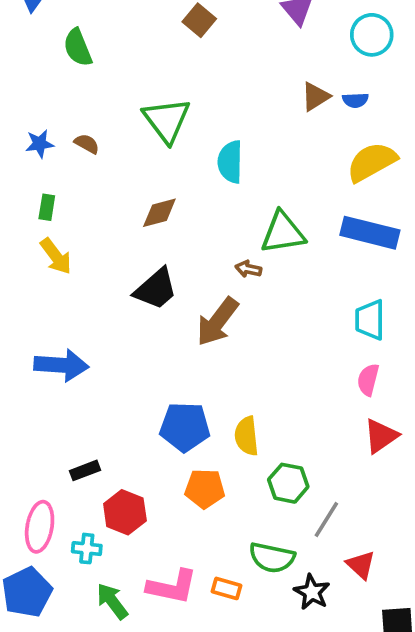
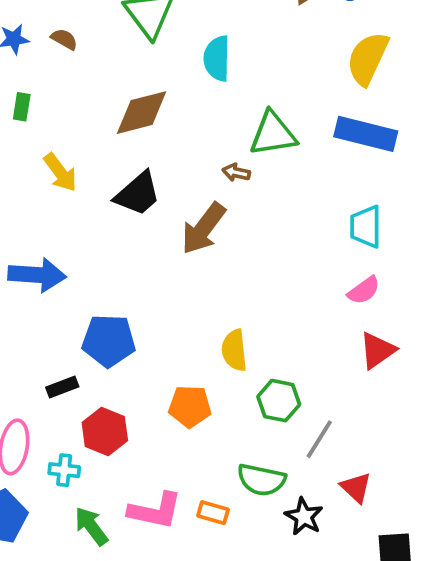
yellow semicircle: (372, 162) -> (368, 58), turned -36
brown diamond: (159, 213) -> (142, 113), size x1.4
yellow arrow: (56, 256) -> (60, 172), moved
pink semicircle: (368, 380) -> (364, 290), turned -140
blue pentagon: (185, 427) -> (109, 341), moved

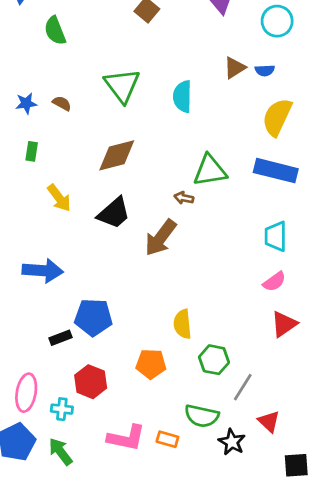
cyan semicircle: (217, 58) -> (182, 96), moved
black rectangle: (62, 387) -> (60, 338), moved
green arrow: (91, 526) -> (60, 452), moved

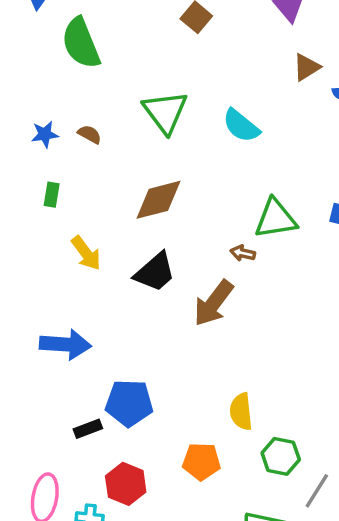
green semicircle: (55, 31) -> (81, 43), size x1.4
brown triangle: (235, 68) -> (306, 67), moved
cyan semicircle: (182, 96) -> (241, 126), turned -52

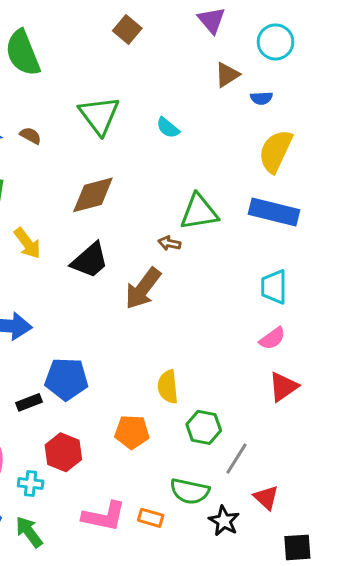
cyan semicircle: (241, 126) -> (168, 128), size x0.7

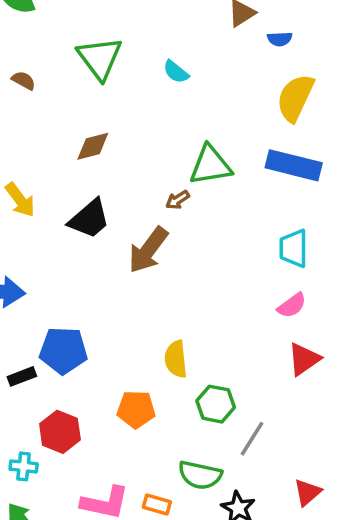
brown diamond: (93, 195) -> (93, 146), size x0.7
brown arrow: (169, 243) -> (178, 200), turned -45
red triangle: (266, 498) -> (307, 492), moved, turned 36

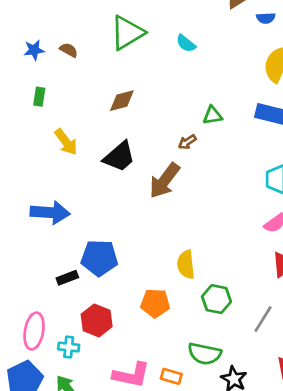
green triangle: (100, 58) -> (127, 33), turned 36
green triangle: (210, 165) -> (212, 115), size x0.6
gray line: (252, 439) -> (263, 319), moved

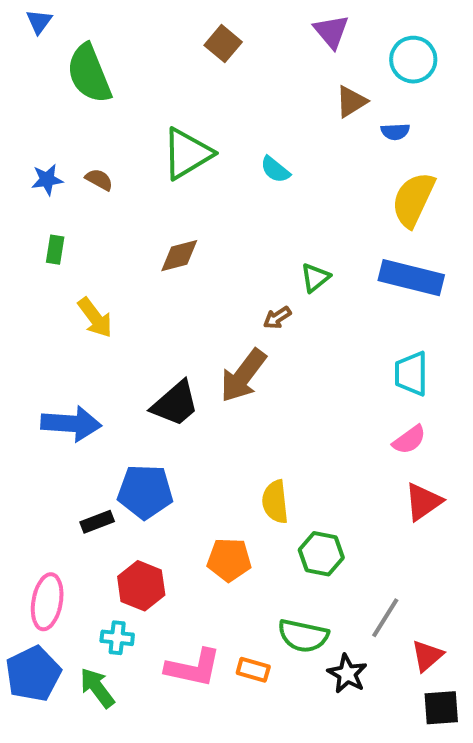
green triangle: (212, 115) -> (315, 278), turned -30
black trapezoid: (119, 157) -> (175, 404), moved
gray line: (263, 319) -> (385, 618), moved
cyan cross: (69, 347) -> (117, 638), moved

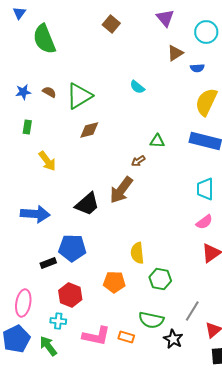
green triangle: (187, 154) -> (79, 96), moved
green triangle: (315, 278) -> (157, 141), turned 42

